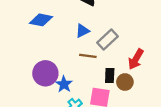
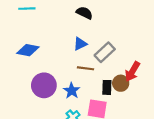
blue diamond: (41, 20) -> (28, 50), moved
brown circle: (125, 82) -> (121, 83), moved
blue star: (64, 84) -> (72, 91), moved

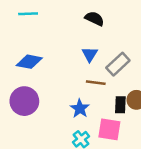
blue triangle: (80, 44) -> (90, 54), turned -32
purple circle: (44, 85) -> (24, 101), moved

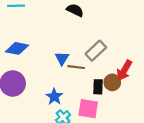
blue triangle: (90, 54) -> (62, 58), moved
blue star: (80, 108) -> (54, 97), moved

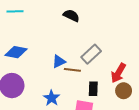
blue triangle: (62, 58) -> (59, 62), turned 32
brown circle: (112, 82) -> (124, 91), moved

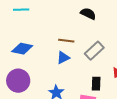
black semicircle: (71, 16) -> (88, 14), moved
brown line: (72, 70) -> (66, 41), moved

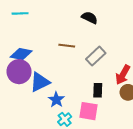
blue triangle: (63, 58) -> (40, 82), moved, size x1.5
purple circle: (18, 81) -> (19, 72), moved

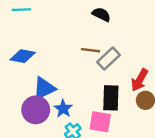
brown line: (67, 46) -> (91, 50), moved
purple circle: (19, 72) -> (36, 110), moved
black rectangle: (98, 90) -> (111, 98), size x1.5

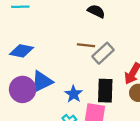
blue star: (63, 109) -> (74, 94), moved
purple circle: (36, 110) -> (23, 89), moved

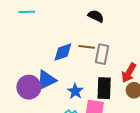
blue diamond: (21, 51) -> (63, 52), moved, turned -30
gray rectangle: (103, 53) -> (102, 54), turned -36

